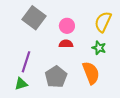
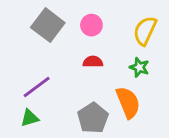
pink circle: (67, 26) -> (91, 25), moved
purple line: (26, 62) -> (37, 87), turned 35
gray pentagon: (56, 77) -> (93, 118), moved

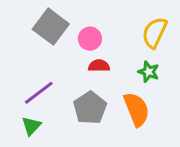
pink circle: (91, 25) -> (90, 39), moved
green triangle: (30, 118) -> (31, 126), turned -30
gray pentagon: (93, 118) -> (90, 108), moved

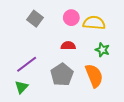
gray square: (51, 27) -> (35, 19), size x0.7
yellow semicircle: (155, 33) -> (94, 23), moved, turned 70
pink circle: (90, 39) -> (71, 18), moved

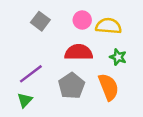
red semicircle: (68, 46) -> (79, 52), size x1.6

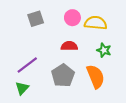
gray square: (40, 21) -> (36, 19), turned 35
red semicircle: (79, 52) -> (69, 46), size x0.7

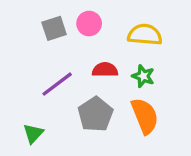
pink circle: (72, 18) -> (89, 24), moved
green star: (104, 50) -> (143, 76), moved
purple line: (27, 65) -> (57, 84), moved

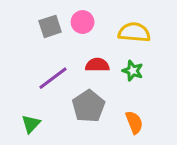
orange semicircle: (145, 116) -> (134, 122), moved, size x0.7

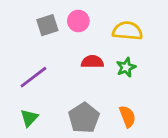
green star: (133, 71) -> (126, 67), turned 30
purple line: (53, 78) -> (33, 77), moved
gray pentagon: (88, 106) -> (84, 118), moved

